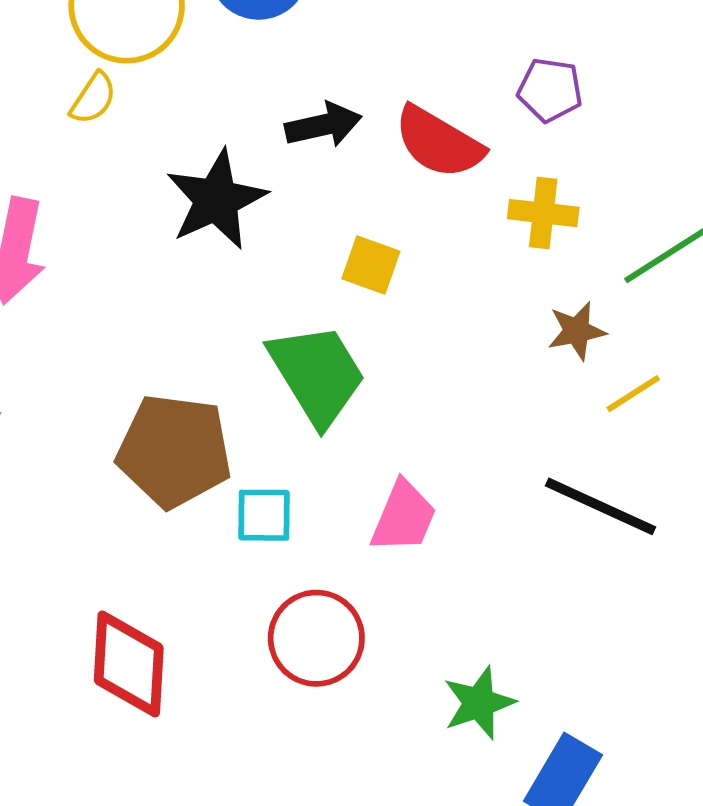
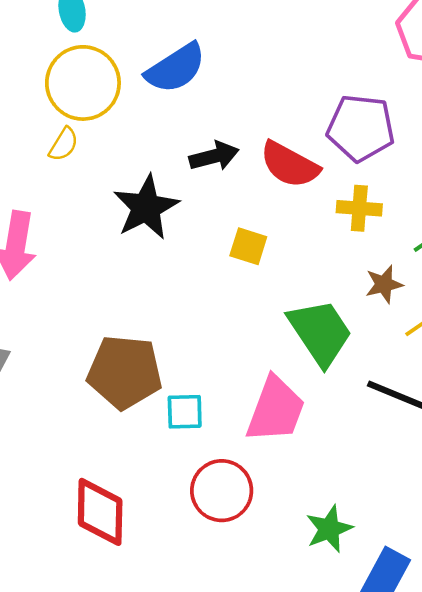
purple pentagon: (550, 90) -> (361, 128), size x1.6
green trapezoid: (317, 374) -> (320, 332), moved
pink trapezoid: (404, 517) -> (276, 409), size x1.4

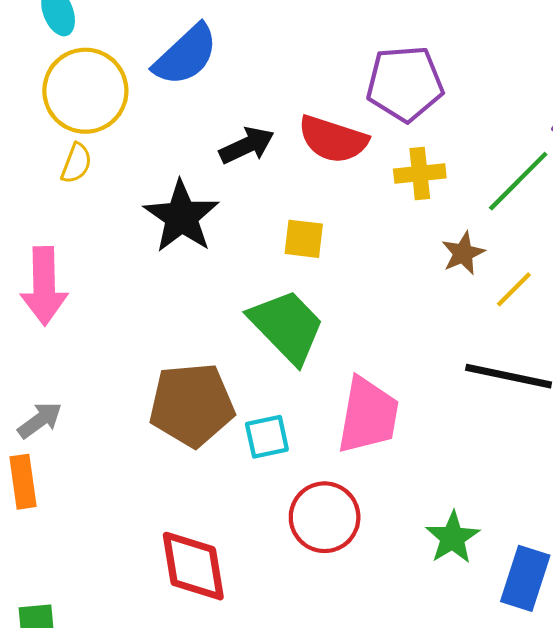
green trapezoid: (320, 332) -> (287, 326), moved

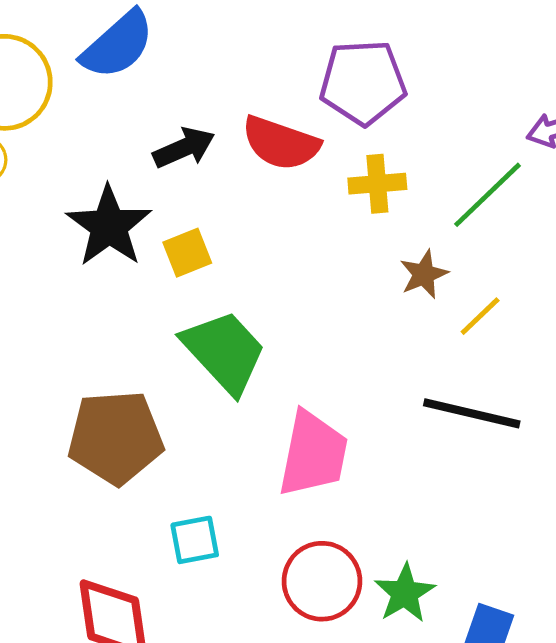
yellow square: (304, 239) -> (187, 253), moved, turned -30
cyan square: (267, 437) -> (195, 540), moved
red circle: (325, 517) -> (322, 581), moved

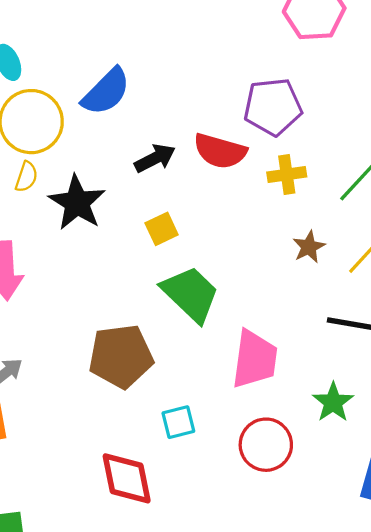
black star: (109, 226) -> (77, 203), moved
brown star: (424, 274) -> (309, 247), moved
green star: (405, 593) -> (333, 402), moved

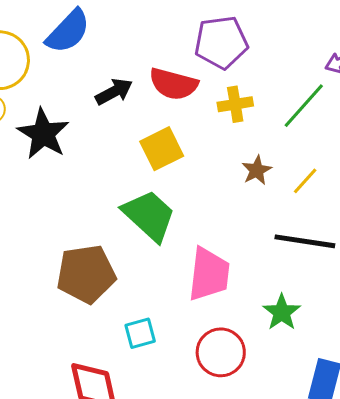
yellow square: (162, 229) -> (162, 149), moved, size x1.4

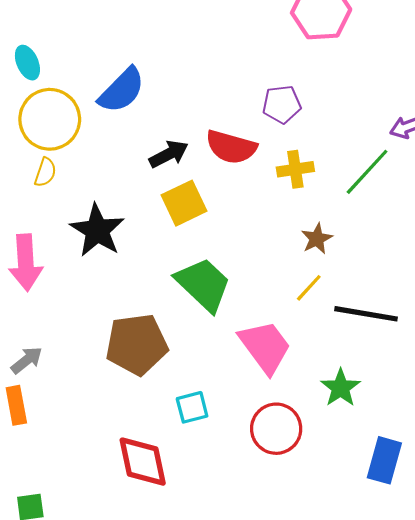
purple pentagon: (221, 42) -> (282, 104), size x0.7
black star: (43, 134) -> (97, 230), moved
yellow square: (162, 149) -> (184, 203), moved
yellow line: (305, 181) -> (309, 288), moved
pink trapezoid: (209, 274) -> (265, 347), turned -44

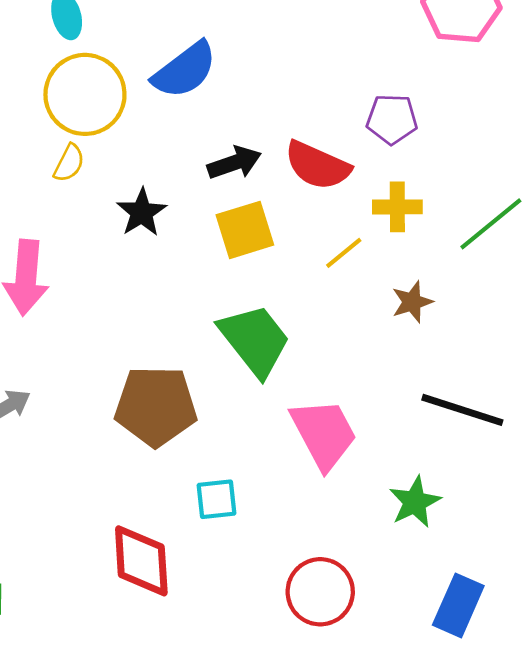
black star: (97, 230) -> (142, 212), moved, size x0.7
yellow line: (309, 288) -> (344, 253), moved
red circle: (276, 429) -> (320, 592), moved

